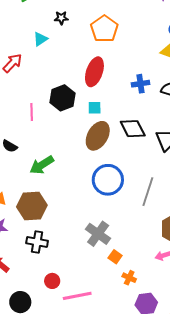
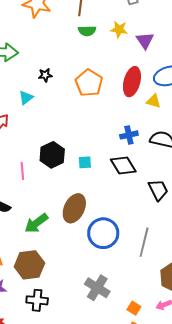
red ellipse: (94, 72) -> (132, 82), moved
black diamond: (133, 129) -> (123, 166), moved
brown ellipse: (98, 136) -> (74, 208), moved
orange square: (115, 257) -> (134, 308), moved

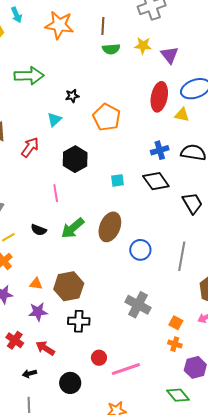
orange pentagon: (89, 83) -> (107, 117), moved
black hexagon: (52, 155) -> (75, 159), moved
green arrow: (36, 223) -> (73, 228), moved
blue circle: (103, 233) -> (140, 250), size x0.7

